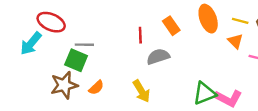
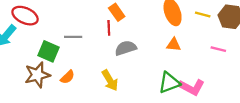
orange rectangle: (171, 26) -> (117, 12), moved
orange triangle: (235, 41) -> (174, 45), moved, turned -40
gray line: (84, 45) -> (73, 37), moved

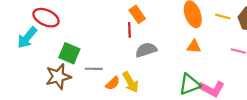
gray line: (73, 37) -> (94, 69), moved
orange semicircle: (68, 77) -> (113, 83), moved

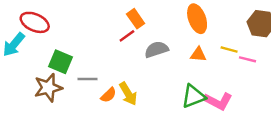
yellow line: (223, 17) -> (229, 49), moved
red line: (129, 30) -> (127, 36), turned 56
gray semicircle: (146, 50) -> (156, 49), moved

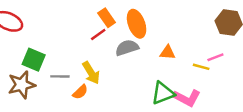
orange ellipse: (197, 19) -> (137, 24), moved
yellow line: (229, 49) -> (201, 67), moved
pink line: (248, 59) -> (215, 57), turned -35
yellow arrow: (128, 94) -> (91, 73), moved

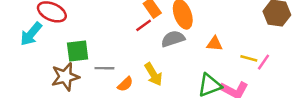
pink line: (215, 57) -> (263, 62), moved, turned -35
green square: (34, 60) -> (78, 51), turned -30
yellow arrow: (91, 73) -> (153, 74), moved

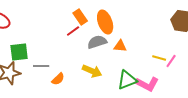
orange triangle: (215, 44) -> (120, 46), moved
yellow arrow: (153, 74) -> (92, 71), moved, turned -36

